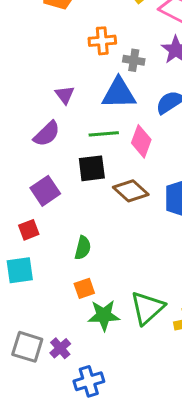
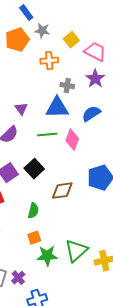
orange cross: (102, 41) -> (49, 61), moved
black square: (92, 168) -> (34, 169), moved, turned -36
brown diamond: (131, 191) -> (62, 191), moved, turned -50

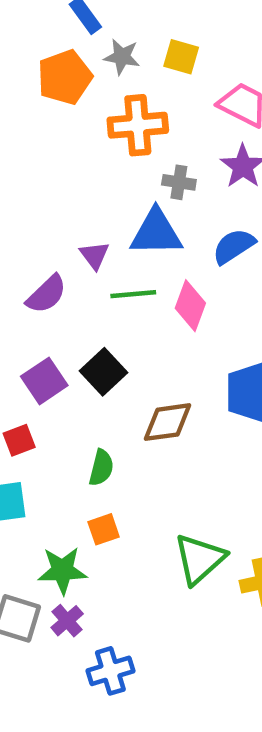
yellow square: (71, 40) -> (181, 57), moved, turned -35
orange cross: (49, 61) -> (138, 125), size x1.4
purple triangle: (21, 109) -> (94, 255), moved
green star: (47, 256) -> (62, 570), moved

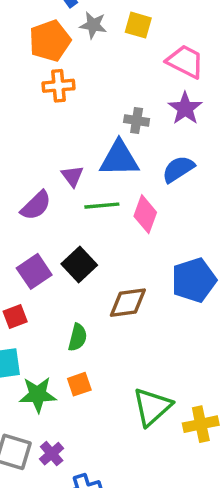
orange cross: (138, 125) -> (59, 86), moved, size x0.7
green star: (62, 570) -> (38, 395), moved

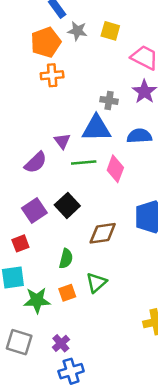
blue semicircle: (178, 169) -> (139, 136), turned 30
green triangle: (152, 407) -> (96, 283), moved, size x0.7
purple cross: (52, 454) -> (61, 343), moved

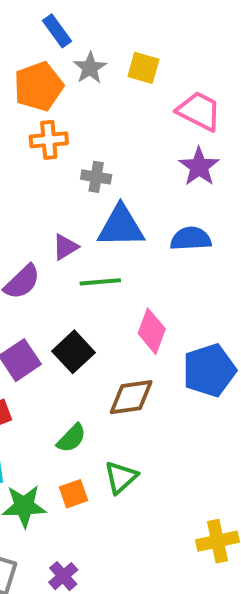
gray star: (77, 31) -> (90, 68), turned 30
gray cross: (109, 100) -> (96, 177), moved
purple triangle: (62, 141) -> (65, 247), turned 36
pink diamond: (115, 169) -> (152, 331), moved
green semicircle: (66, 259) -> (71, 438), turned 30

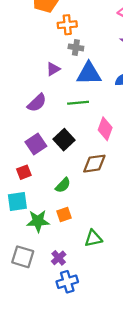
orange cross: (49, 140) -> (67, 25), moved
purple triangle: (65, 247) -> (53, 69), moved
green triangle: (121, 477) -> (93, 238), moved, turned 30

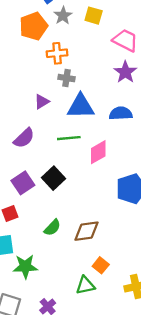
pink diamond: (105, 129) -> (98, 152), moved, turned 40
brown diamond: (94, 164) -> (87, 231), moved
orange square: (64, 214) -> (101, 265), moved, turned -32

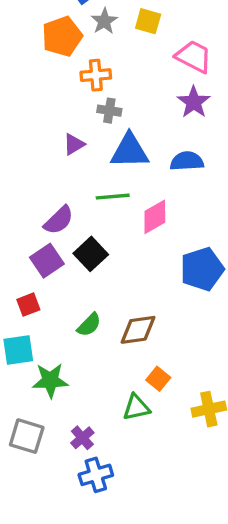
purple semicircle: (24, 138) -> (59, 220), moved

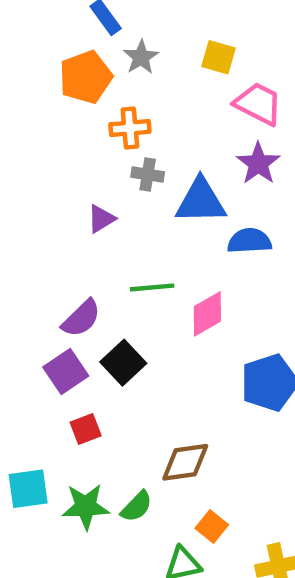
yellow square: (148, 21) -> (218, 57), moved
blue triangle: (130, 151) -> (201, 201), moved
red square: (28, 305) -> (86, 429), moved
green semicircle: (89, 325) -> (137, 507), moved
green star: (50, 380) -> (86, 507), moved

